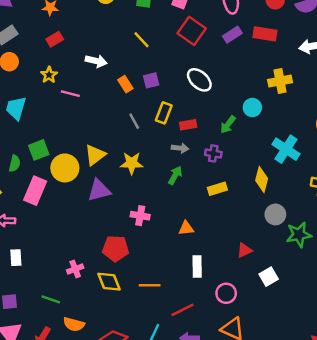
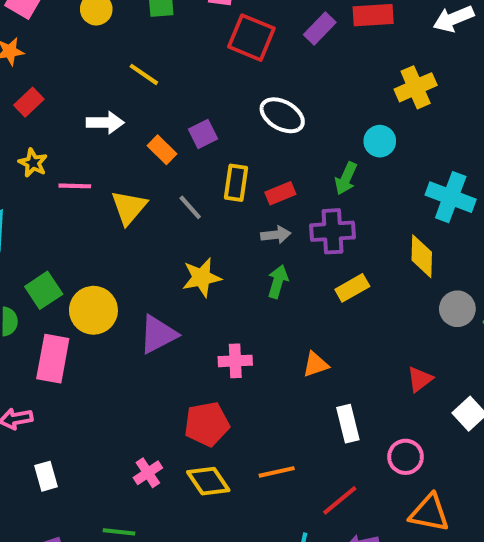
yellow line: (141, 40) -> (144, 74), moved
purple cross: (213, 153) -> (332, 231), size x1.5
yellow triangle: (95, 155) -> (129, 207), moved

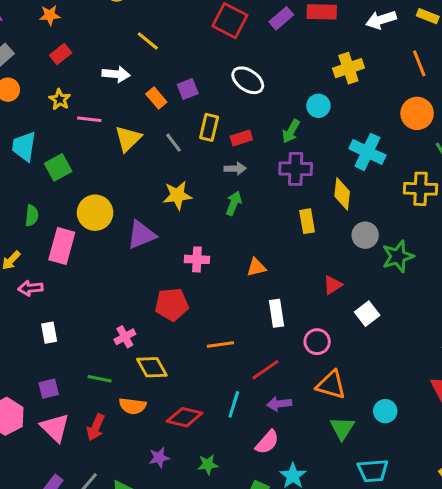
purple cross: (332, 231) -> (296, 169), moved
yellow rectangle: (352, 288) -> (307, 221), moved, turned -75
green square: (44, 290) -> (58, 167), moved
yellow diamond: (208, 481) -> (152, 367), moved

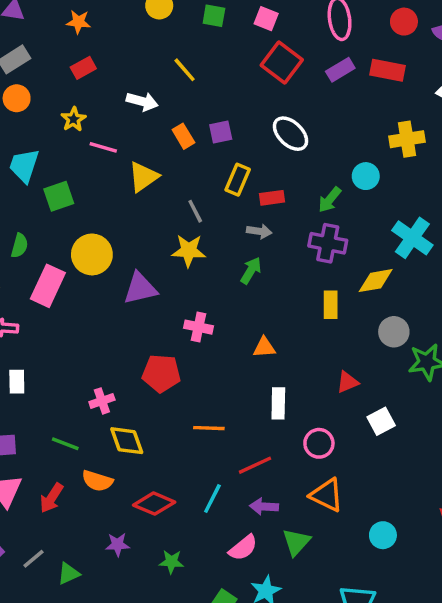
gray line: (174, 143) -> (195, 211), moved
yellow diamond: (342, 194) -> (376, 281), turned 64
green triangle: (342, 428) -> (296, 542), moved

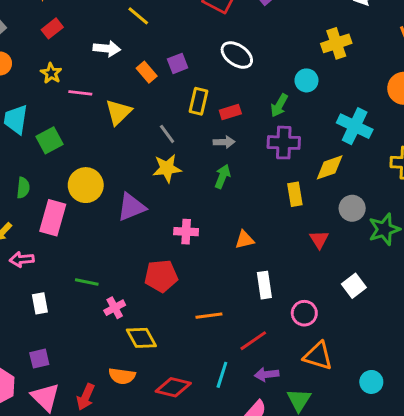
red triangle: (347, 382) -> (319, 239), moved, turned -30
green line: (65, 444) -> (87, 282), moved

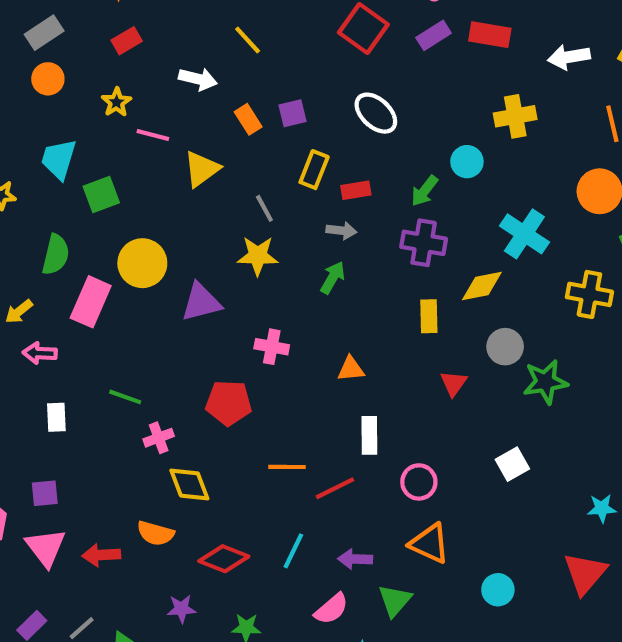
green semicircle: (23, 188) -> (56, 255), size x1.4
white square: (354, 286) -> (512, 464), moved
red line: (253, 341) -> (335, 488), moved
red arrow: (86, 397) -> (101, 555), turned 55

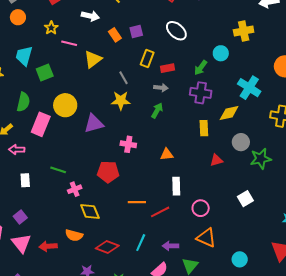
red triangle: (454, 383) -> (216, 160), turned 40
purple square: (45, 493) -> (20, 217), turned -32

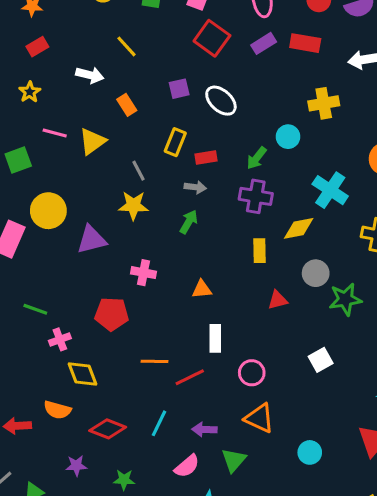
purple square: (136, 32) -> (179, 89), moved
pink line: (69, 43) -> (55, 133), moved

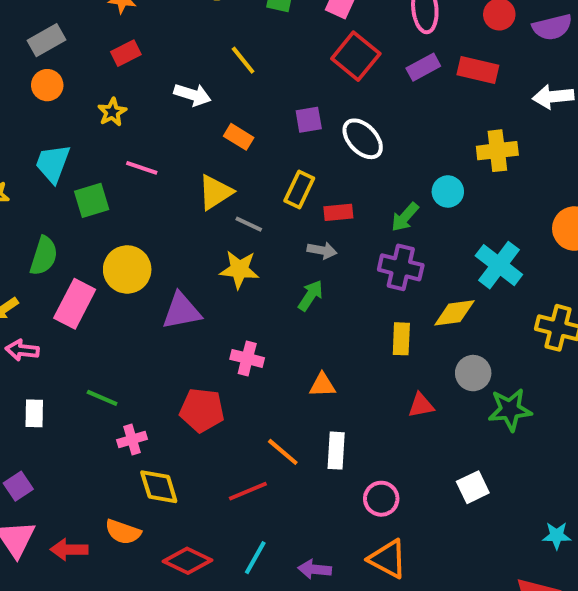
orange rectangle: (127, 105) -> (239, 137), turned -30
yellow triangle: (92, 141) -> (215, 192), moved
gray line: (139, 171) -> (249, 224), turned -40
orange line: (154, 361) -> (283, 452), moved, turned 36
red line: (190, 377) -> (248, 491), moved

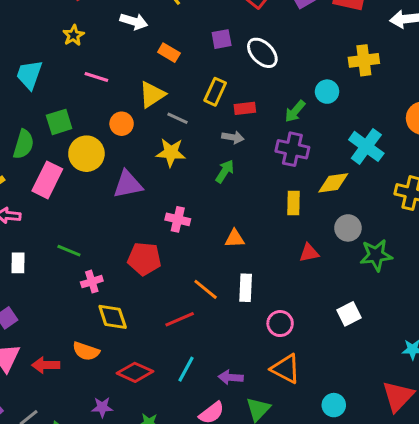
orange circle: (47, 85) -> (122, 124), moved
green square: (92, 200) -> (59, 122), moved

